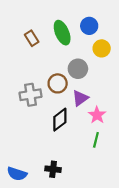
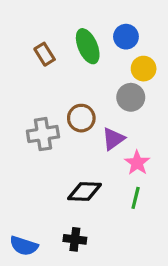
gray circle: (78, 69) -> (131, 97), moved
black diamond: (60, 120) -> (84, 191), moved, turned 40

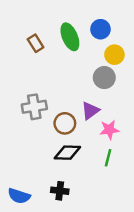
brown circle: (81, 118) -> (65, 123), moved
pink star: (137, 163) -> (109, 130), turned 30

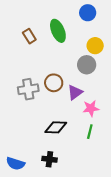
blue circle: (100, 29) -> (88, 13), moved
brown circle: (65, 123) -> (54, 83), moved

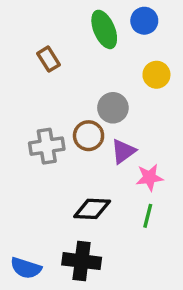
green ellipse: (58, 31) -> (104, 29), moved
gray circle: (87, 65) -> (113, 108), moved
black cross: (49, 159) -> (82, 261), size x1.5

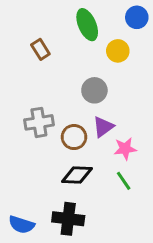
blue circle: (144, 21) -> (137, 17), moved
yellow circle: (156, 75) -> (118, 51), moved
brown circle: (89, 136) -> (74, 137), moved
green line: (148, 216) -> (124, 181), turned -48

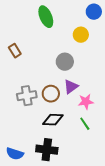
green ellipse: (87, 25) -> (46, 17), moved
brown rectangle: (40, 49) -> (15, 51), moved
gray cross: (39, 122) -> (27, 96), moved

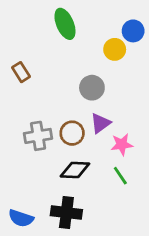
blue circle: (94, 12) -> (133, 31), moved

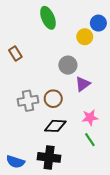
purple triangle: (100, 123) -> (83, 84), moved
pink star: (122, 144) -> (90, 118), moved
green line: (120, 176) -> (90, 140), moved

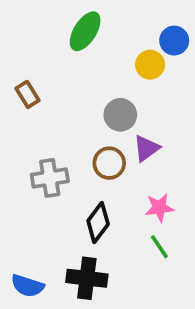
green ellipse: (48, 18) -> (85, 31), turned 55
brown circle: (53, 99) -> (109, 163), moved
black diamond: (55, 126) -> (98, 223), turned -55

